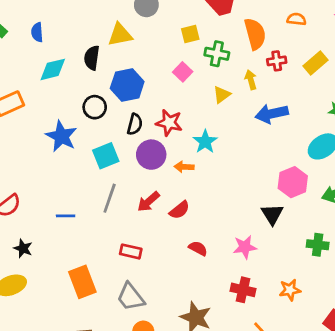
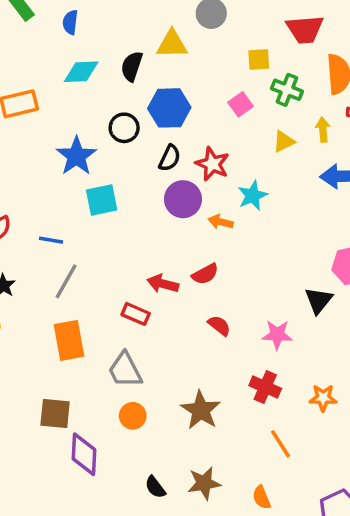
cyan square: (106, 156) -> (102, 200), moved
gray line: (110, 198) -> (66, 281), moved
red arrow: (148, 202) -> (163, 284), moved, turned 45
blue line: (66, 216) -> (51, 240), moved

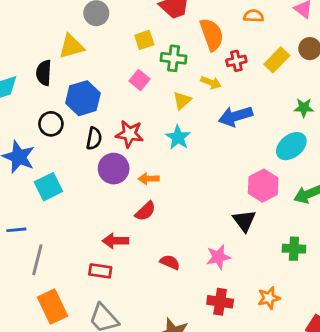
yellow arrow: (323, 130) -> (211, 83), turned 132
cyan star: (253, 196) -> (178, 137), moved
red semicircle: (205, 274) -> (145, 211), moved

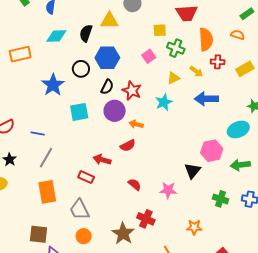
cyan square: (48, 187) -> (79, 112), moved
red cross: (220, 302) -> (146, 219), moved

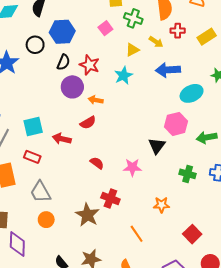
cyan square: (79, 112) -> (33, 126), moved
cyan ellipse: (238, 129) -> (192, 93), moved
red rectangle: (86, 177) -> (32, 157), moved

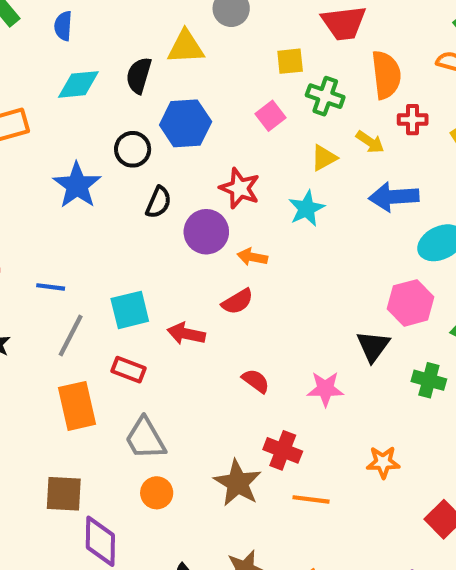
black semicircle: (63, 62) -> (158, 202), moved
green cross: (188, 174) -> (429, 380), moved
orange line: (137, 234) -> (311, 499), moved, turned -48

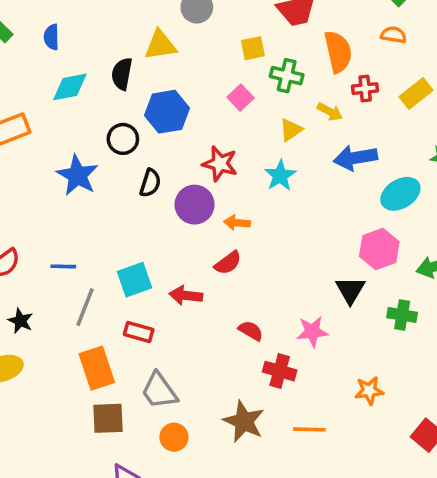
red cross: (283, 450) -> (280, 371), moved
brown square: (64, 494) -> (108, 418), moved

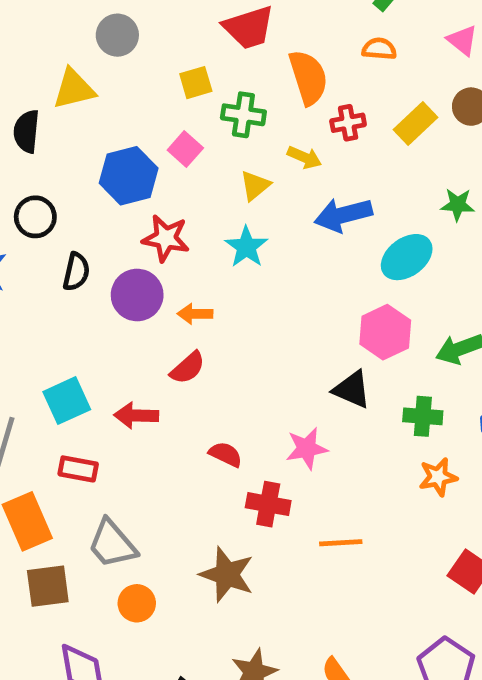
blue hexagon: (167, 112) -> (129, 176), moved
black triangle: (350, 290) -> (352, 390), turned -32
orange star: (369, 391) -> (438, 477), moved
orange line: (309, 429) -> (341, 543), moved

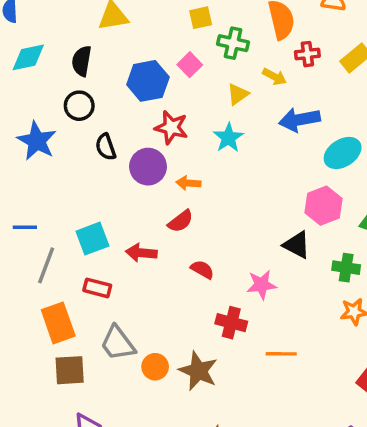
black semicircle: (26, 131) -> (82, 61), moved
black semicircle: (76, 272) -> (106, 147), turned 144
red semicircle: (226, 454) -> (202, 270), moved
orange circle: (137, 603) -> (155, 367), moved

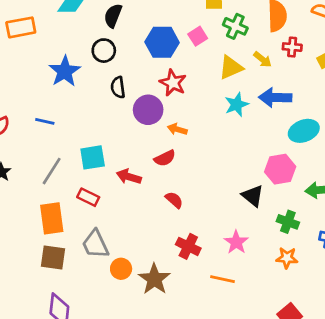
yellow triangle: (238, 94) -> (231, 67), size x1.4
cyan star: (229, 138) -> (237, 104), moved
blue line: (25, 227) -> (45, 121), moved
pink star: (262, 285) -> (236, 242), moved, turned 30

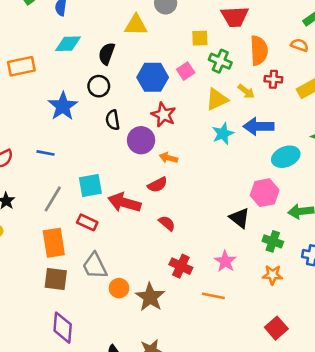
red arrow: (129, 177) -> (124, 203), size x1.4

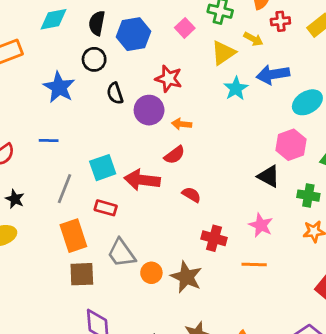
blue hexagon: (153, 77) -> (133, 34), moved

